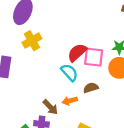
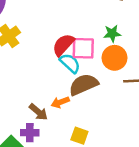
cyan semicircle: (69, 72) -> (70, 63), moved
brown semicircle: (91, 88) -> (84, 84), size x1.6

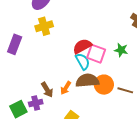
orange circle: (115, 58) -> (104, 85), moved
orange arrow: (60, 102) -> (66, 88), turned -56
purple cross: (30, 133) -> (36, 103), turned -32

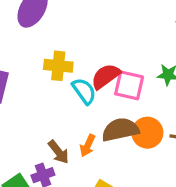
yellow cross: (44, 26) -> (58, 66), moved, turned 30
cyan semicircle: (83, 61) -> (84, 91), moved

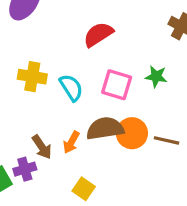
yellow cross: (58, 66) -> (32, 77), moved
red semicircle: (106, 76) -> (98, 34), moved

